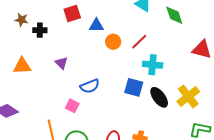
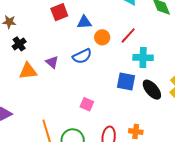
black cross: (40, 30) -> (19, 44), moved, turned -32
orange triangle: (22, 66) -> (28, 71), moved
blue semicircle: (90, 86) -> (82, 56), moved
pink square: (72, 106) -> (87, 104), moved

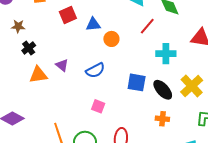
red line: (128, 35) -> (147, 26), moved
blue semicircle: (82, 56) -> (95, 70), moved
cyan cross: (143, 58) -> (166, 54), moved
orange cross: (136, 132) -> (162, 119), moved

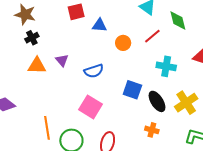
brown star: (18, 26) -> (25, 14), size x1.5
orange circle: (111, 39) -> (123, 43), moved
pink square: (98, 106) -> (91, 107), size x1.6

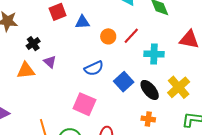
red line: (152, 36) -> (131, 36), moved
black cross: (32, 38) -> (33, 44), moved
blue semicircle: (94, 71) -> (94, 68), moved
blue square: (132, 90) -> (124, 82), turned 36

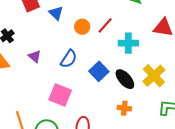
blue triangle: (82, 22) -> (56, 13), turned 49
purple triangle: (50, 62) -> (35, 56), moved
blue semicircle: (94, 68) -> (69, 59), turned -30

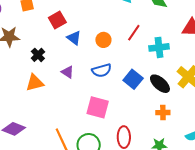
blue triangle: (56, 13) -> (74, 38), moved
orange circle: (82, 27) -> (103, 40), moved
blue semicircle: (69, 59) -> (102, 70), turned 48

